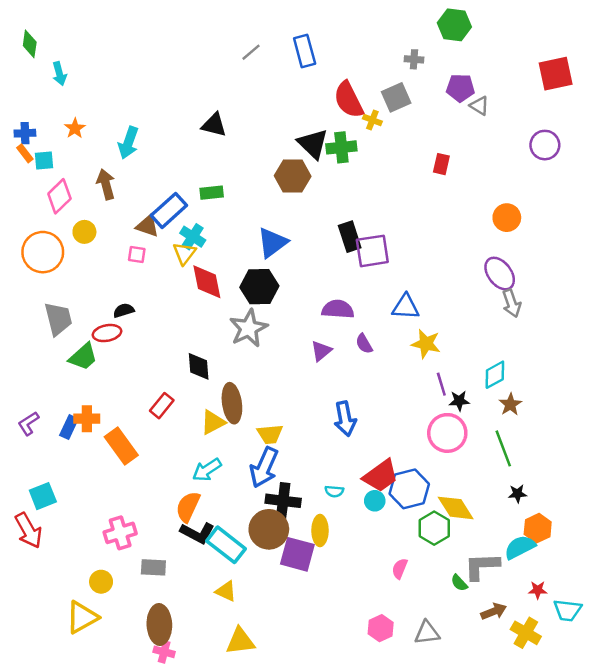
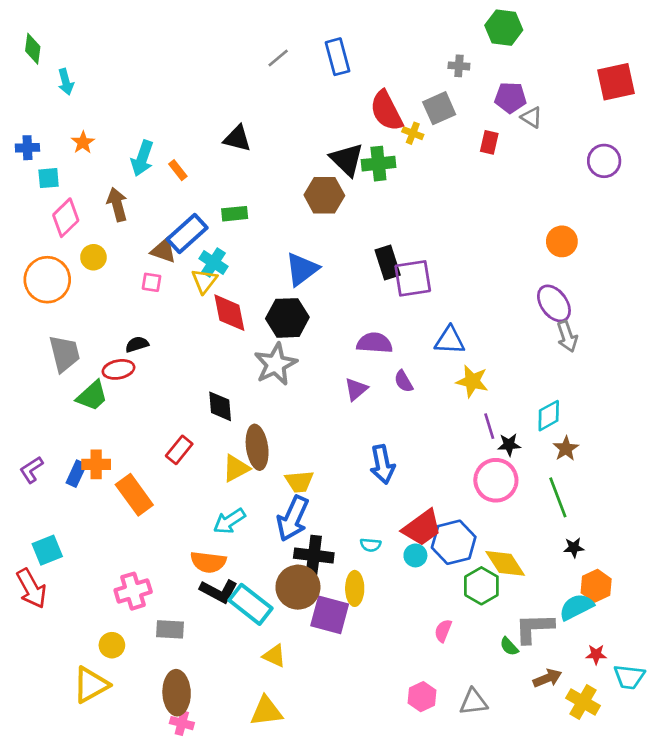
orange rectangle: (25, 153) -> (178, 170), moved
red rectangle: (441, 164) -> (489, 142), moved
orange semicircle: (188, 507) -> (208, 562), turned -108
yellow triangle: (226, 591) -> (274, 656), moved

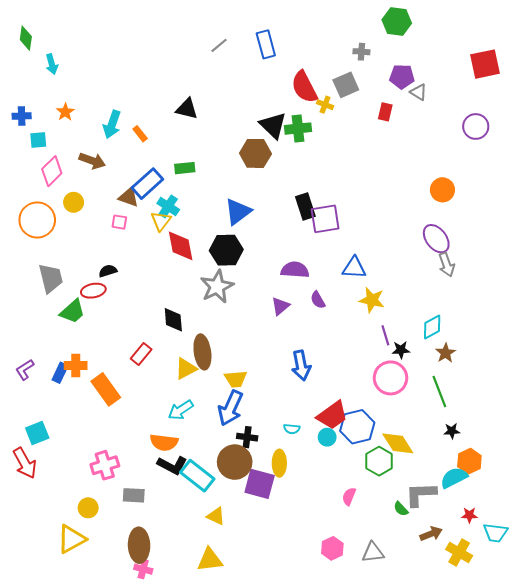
brown arrow: (117, 204) -> (92, 161), turned 125
black cross: (314, 555) -> (247, 437), size x0.7

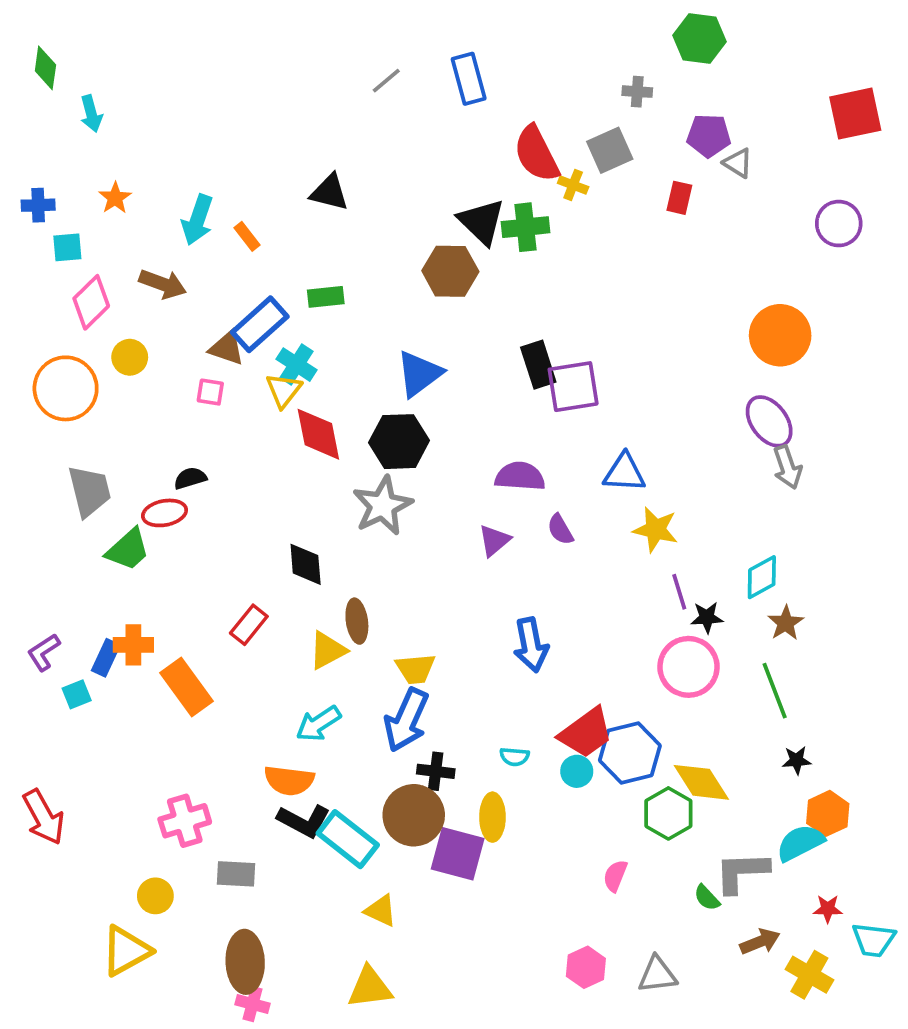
orange circle: (442, 190) -> (780, 335), size x1.4
brown ellipse: (202, 352) -> (357, 621), size x0.7
cyan square: (37, 433) -> (77, 694), moved, size x0.7

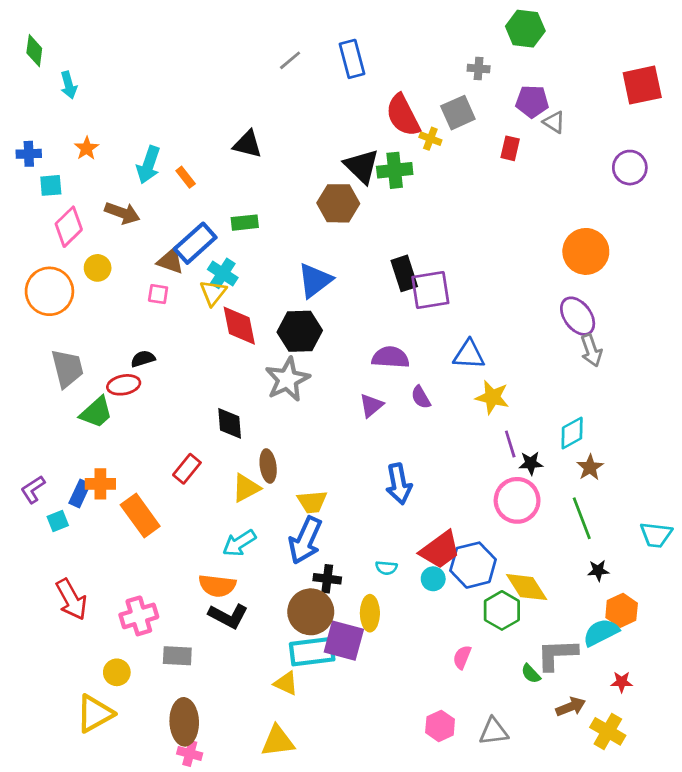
red arrow: (44, 817) -> (71, 599), moved
cyan rectangle: (348, 839) -> (312, 652), moved, turned -45
cyan trapezoid: (874, 940) -> (656, 535), moved

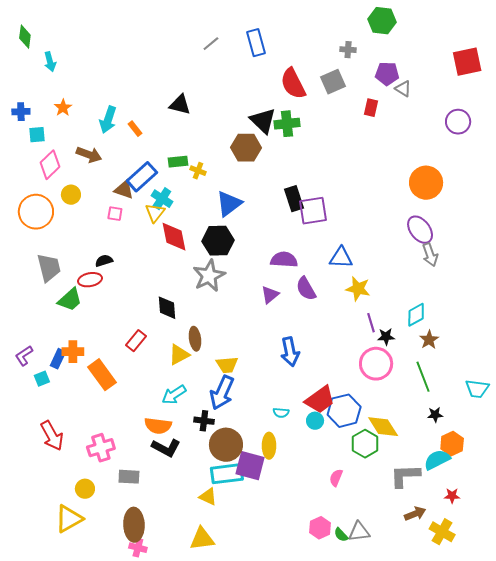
yellow cross: (430, 139) -> (198, 171), moved
purple semicircle: (421, 397) -> (306, 289), size x1.4
black cross: (327, 579) -> (204, 421), moved
green semicircle: (531, 674) -> (341, 535), moved

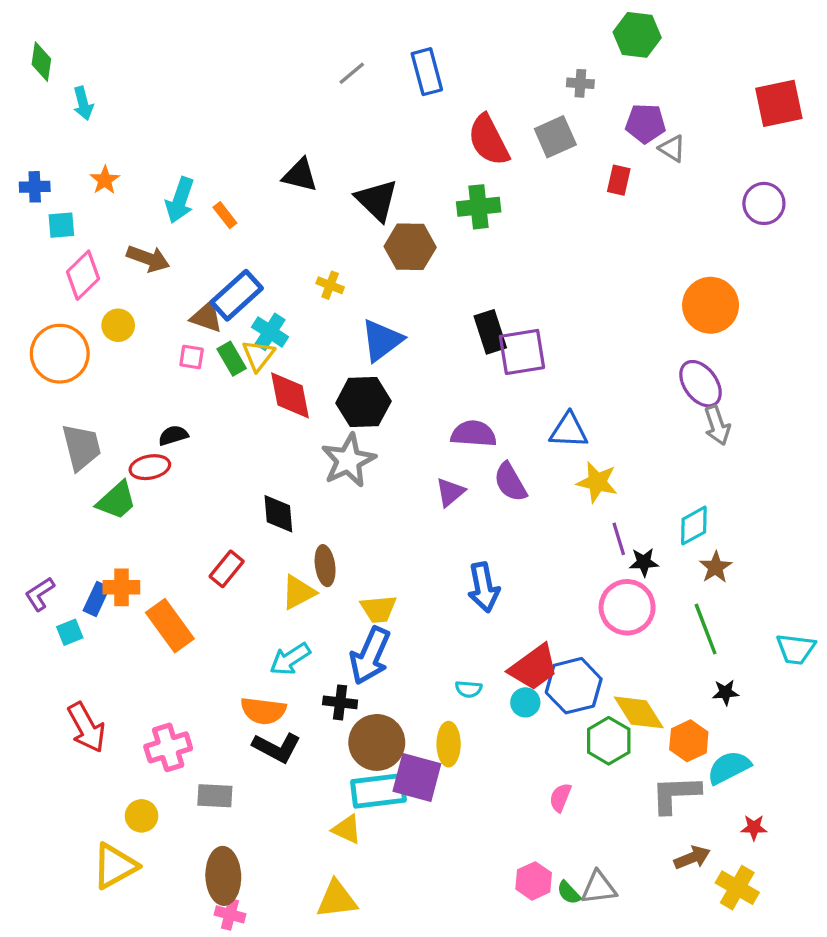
black triangle: (263, 121) -> (377, 200), moved
green rectangle: (178, 162) -> (232, 359), moved, turned 66
orange hexagon: (452, 444) -> (689, 741), moved

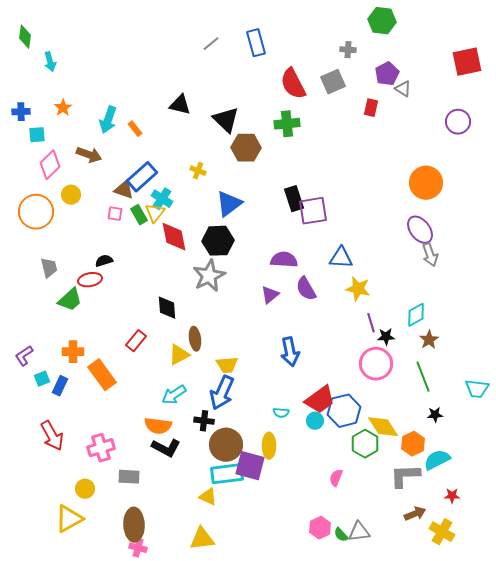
purple pentagon: (645, 123) -> (387, 74), turned -30
gray trapezoid: (81, 447) -> (49, 268), size x0.7
blue rectangle: (96, 599) -> (60, 386), moved

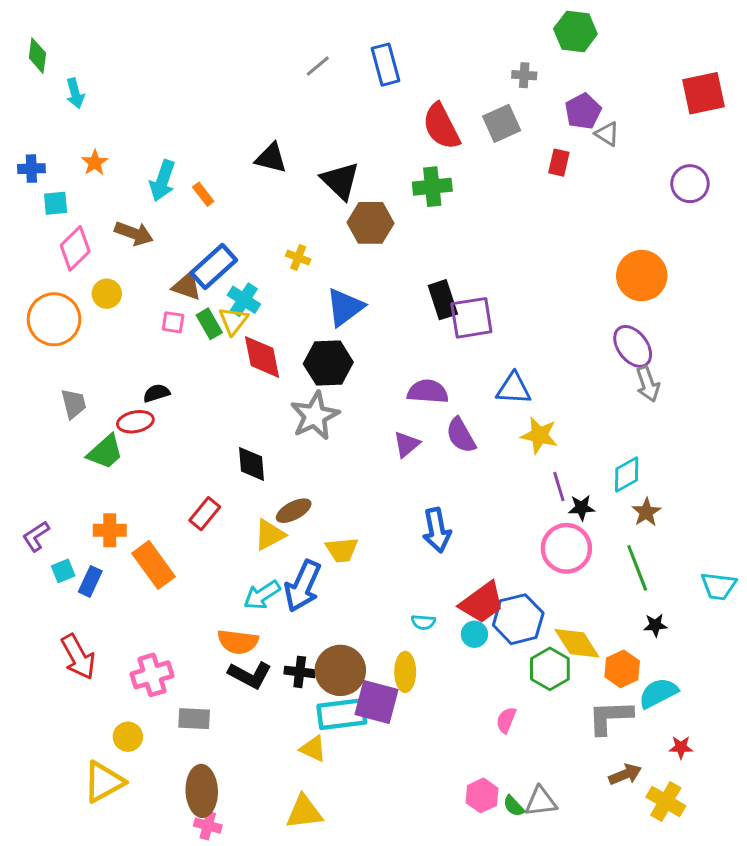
brown ellipse: (195, 339) -> (294, 511), turned 70
blue arrow: (222, 393) -> (303, 586), moved
black cross: (204, 421) -> (300, 672), moved

